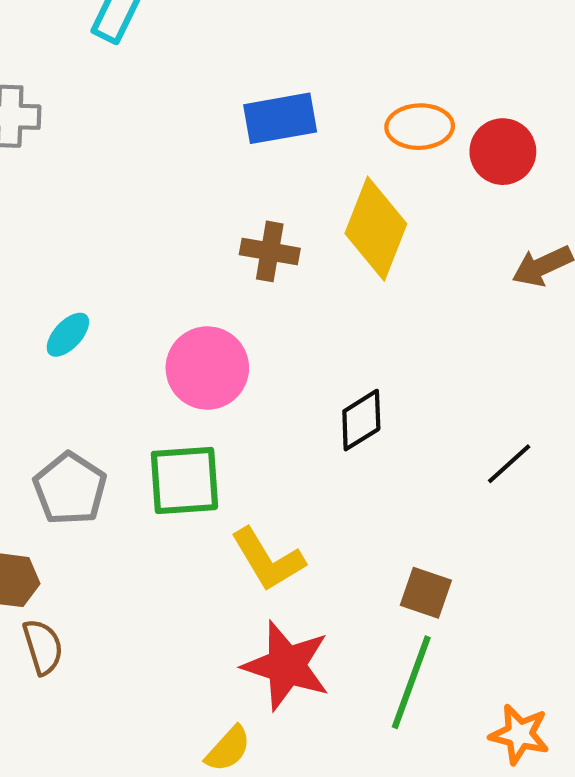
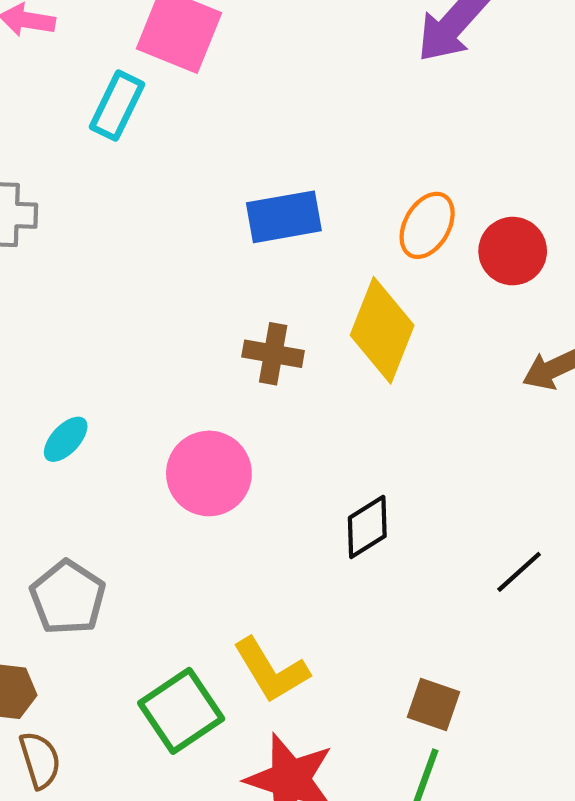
orange ellipse: (420, 127) -> (427, 225), turned -58
green square: (184, 480) -> (181, 711), moved, turned -30

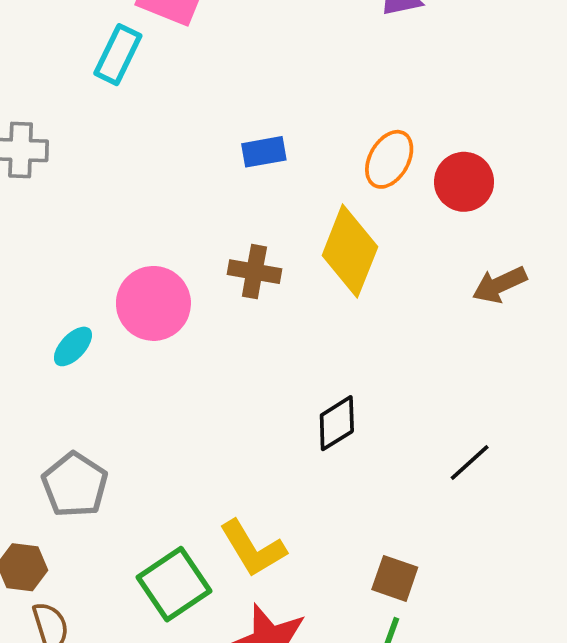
blue rectangle: (284, 217) -> (264, 152), size x0.7
pink circle: (209, 473) -> (153, 303), moved

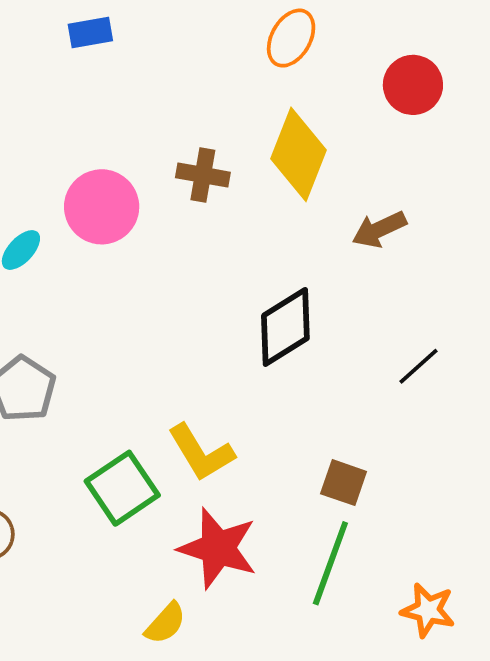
blue rectangle: (264, 152) -> (90, 32), moved
orange ellipse: (389, 159) -> (291, 38), moved
brown arrow: (500, 285) -> (379, 229), moved
black diamond: (337, 423) -> (285, 327), size x1.4

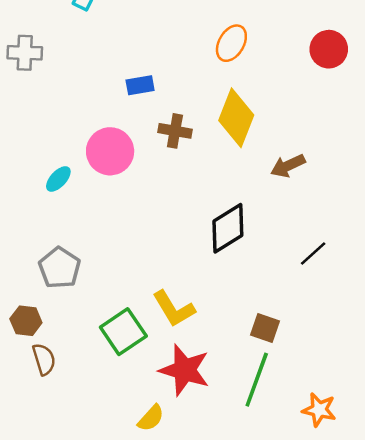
blue rectangle: (90, 32) -> (140, 85), moved
red circle: (413, 85) -> (329, 49), moved

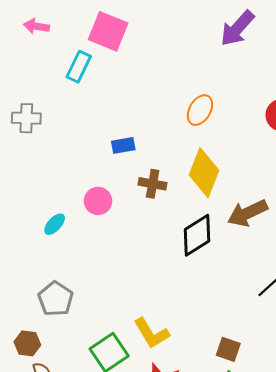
pink circle: (110, 151) -> (98, 201), size x0.7
brown arrow: (288, 166) -> (247, 213), size x1.4
black diamond: (228, 228) -> (197, 235), moved

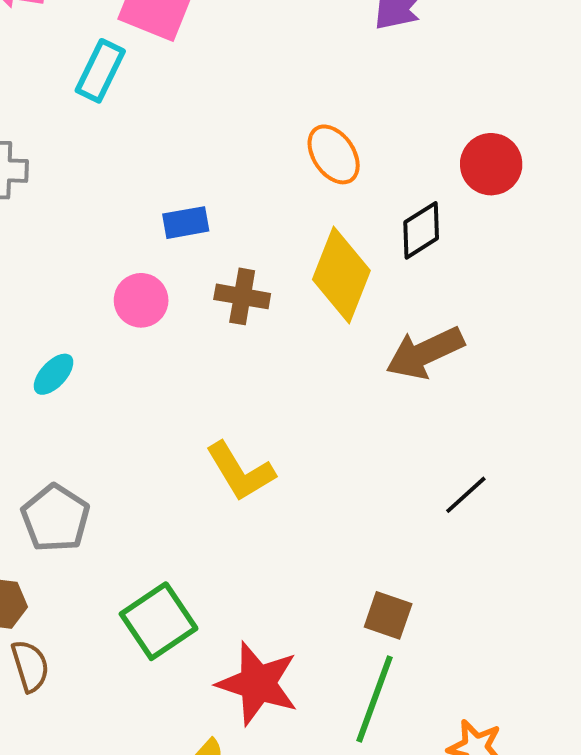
orange ellipse: (200, 110) -> (334, 154), turned -64
pink circle: (98, 201) -> (141, 300), moved
black diamond: (197, 235) -> (421, 230), moved, size x0.7
yellow L-shape: (152, 333) -> (240, 471), moved

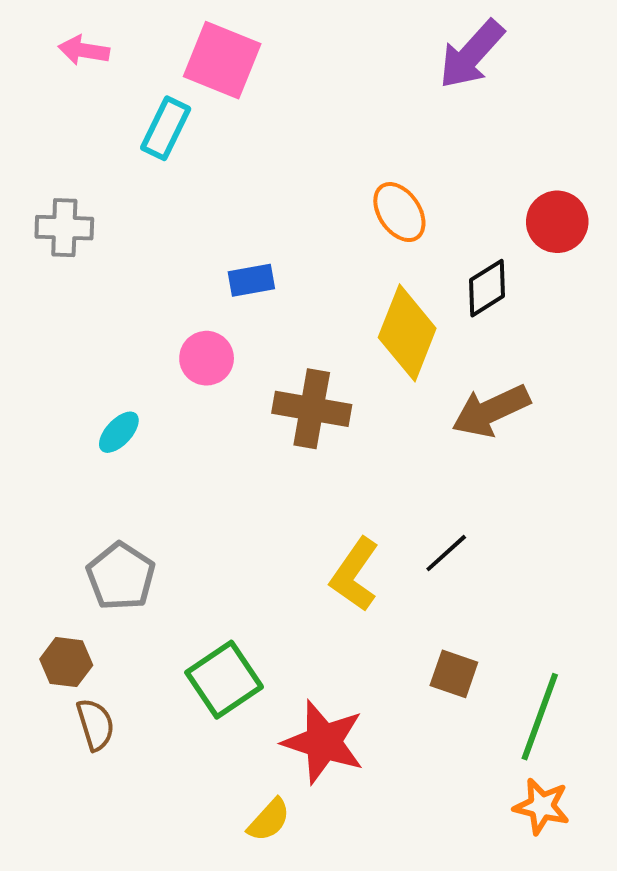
brown cross: (242, 296) -> (312, 409), moved, size x1.4
yellow L-shape: (240, 471) -> (355, 574), moved, turned 66
black line: (466, 495) -> (446, 553), moved
green line: (374, 699) -> (540, 717), moved

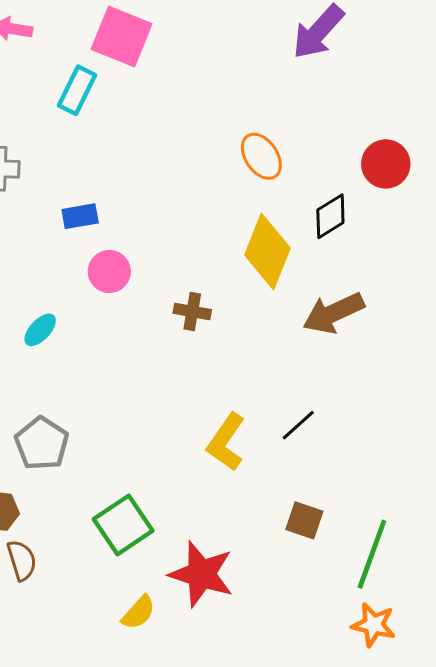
blue rectangle: (251, 280) -> (80, 216), moved
brown cross: (312, 409) -> (192, 311), size x0.6
yellow semicircle: (269, 820) -> (138, 613), moved

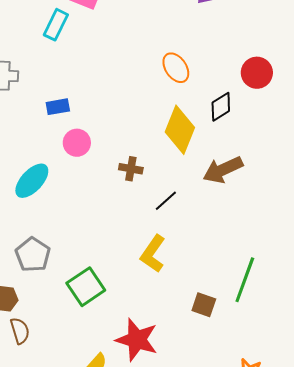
cyan ellipse: (40, 330) -> (32, 181), size x1.6
black line: (298, 425) -> (166, 201), moved
green square: (123, 525) -> (86, 287), moved
green line: (372, 554) -> (245, 280), moved

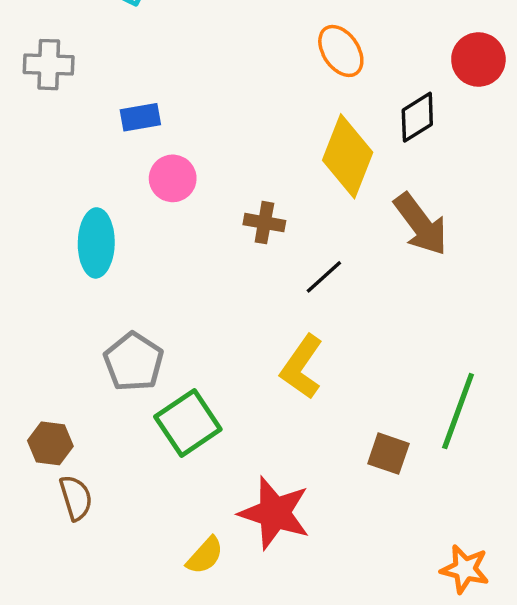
brown arrow: (223, 170) -> (421, 224), turned -102
cyan ellipse: (32, 181) -> (96, 243), turned -42
gray pentagon: (33, 255) -> (134, 362), moved

